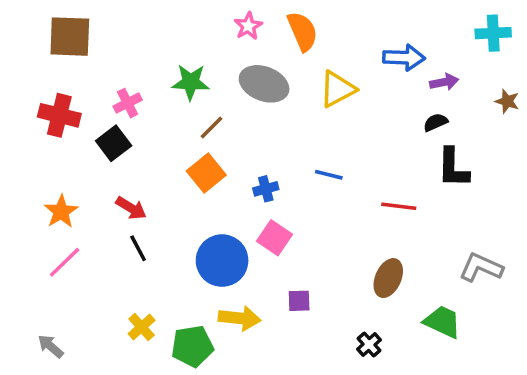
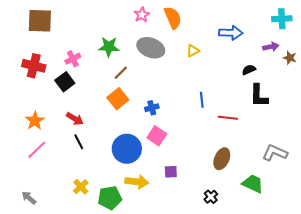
purple arrow: (444, 82) -> (271, 47), moved
yellow triangle: (338, 89) -> (193, 51), size x0.6
blue line: (329, 175) -> (202, 100), moved, turned 70

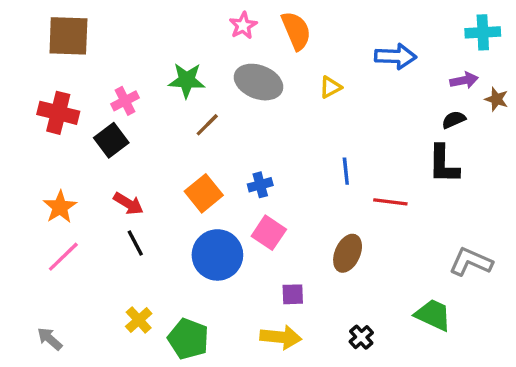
black semicircle: (249, 70) -> (454, 120), moved
orange square: (118, 99) -> (204, 193), moved
brown ellipse: (222, 159) -> (348, 253), moved
yellow arrow: (137, 182) -> (281, 337), moved
green pentagon: (110, 198) -> (188, 339), turned 30

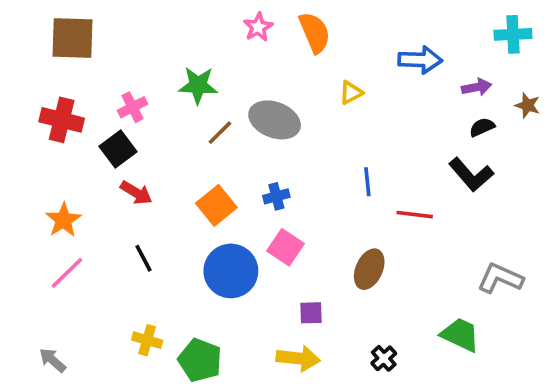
purple arrow: (464, 80) -> (477, 87), moved
gray ellipse: (259, 82) -> (275, 120), moved
black L-shape: (443, 164) -> (471, 175), turned -42
red arrow: (128, 204) -> (136, 193), moved
yellow cross: (139, 320) -> (147, 340), turned -32

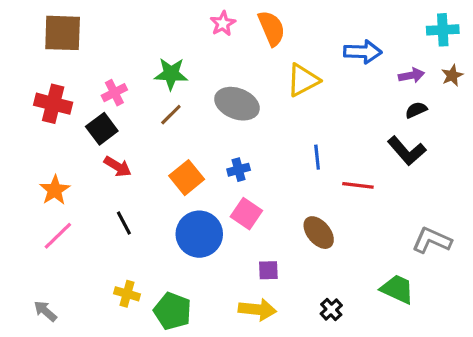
yellow triangle: (351, 93) -> (303, 80), size x1.6
brown star: (528, 105) -> (452, 75), moved, turned 30
brown line: (220, 133) -> (171, 115), moved
brown ellipse: (369, 269) -> (319, 233), turned -64

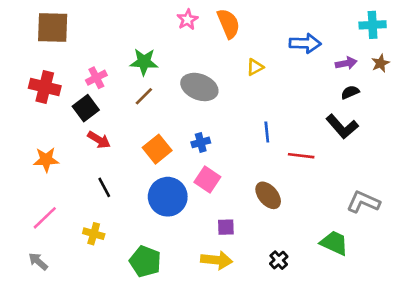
yellow triangle: (303, 80) -> (255, 67), size x0.6
orange star: (55, 190) -> (46, 160), turned 30
pink line: (58, 236) -> (45, 218), moved
yellow cross: (127, 294) -> (94, 234), moved

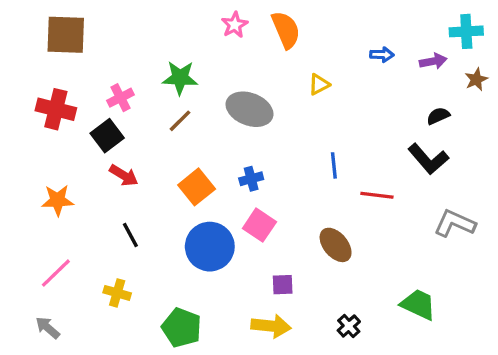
blue arrow: (305, 43) -> (382, 55), size x0.6
purple arrow: (346, 63) -> (433, 61), moved
gray L-shape: (363, 202) -> (455, 223), moved

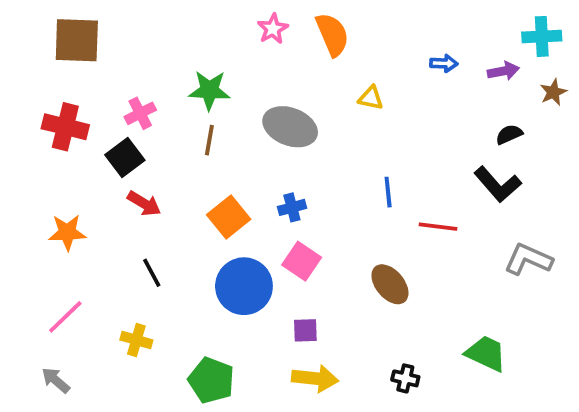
yellow triangle: (319, 84) -> (371, 98), turned 40
brown line: (180, 121) -> (209, 140), turned -35
purple square: (283, 285) -> (305, 330), moved
black cross: (349, 326) -> (405, 378), turned -35

